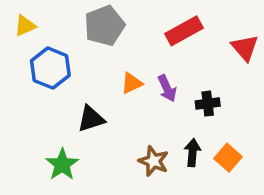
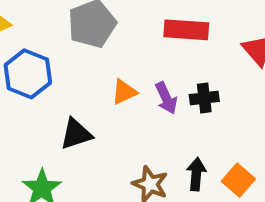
red rectangle: (184, 31) -> (186, 30), turned 33
black cross: (208, 104) -> (204, 98), moved

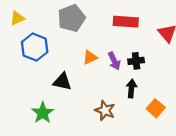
black triangle: (76, 134) -> (62, 82), turned 30
black arrow: (196, 174) -> (131, 89), moved

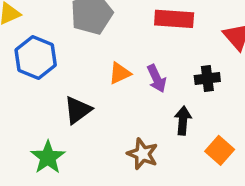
black cross: (136, 61) -> (207, 78), moved
black triangle: (62, 82) -> (78, 110), turned -48

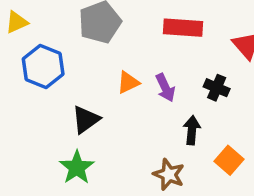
black cross: (207, 78) -> (217, 88), turned 30
brown star: (143, 154) -> (169, 174), moved
green star: (48, 157) -> (77, 167), moved

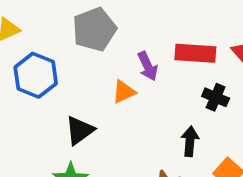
red rectangle: (183, 28) -> (195, 53), moved
purple arrow: (165, 88) -> (148, 66), moved

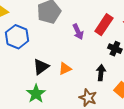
red rectangle: (195, 53) -> (104, 25), turned -60
orange triangle: (124, 92) -> (65, 69), moved

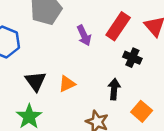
black triangle: (41, 67) -> (36, 81), turned -30

